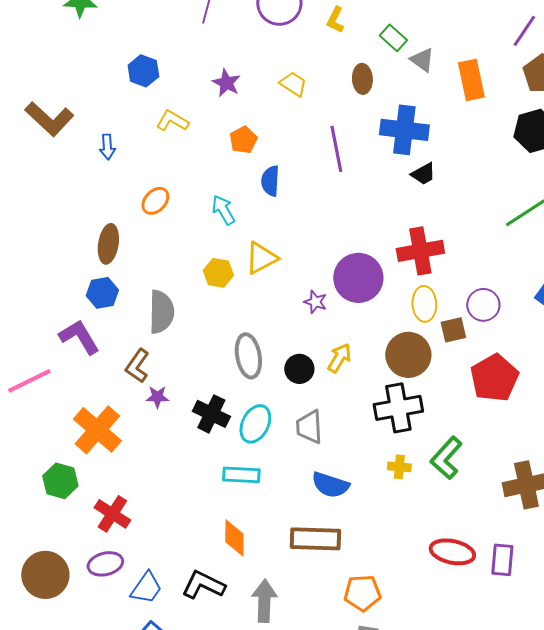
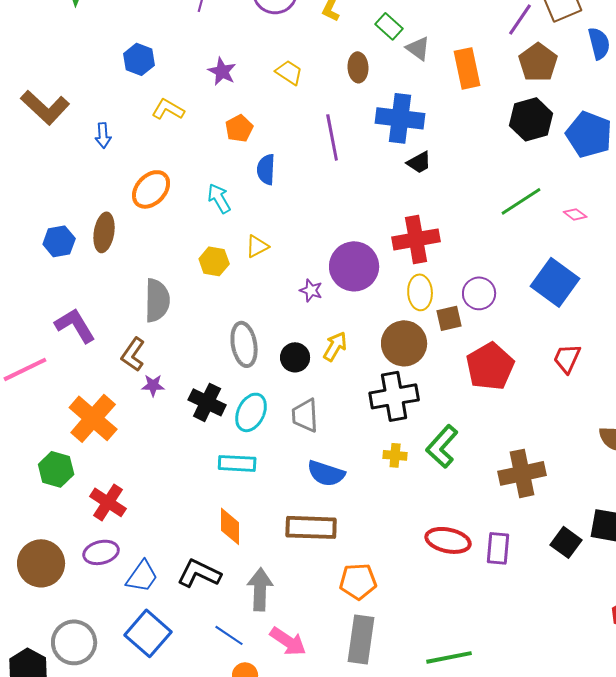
orange ellipse: (155, 201) -> (151, 189), size x1.4
yellow triangle: (261, 258) -> (257, 246), size x0.7
blue hexagon: (102, 293) -> (59, 241), moved

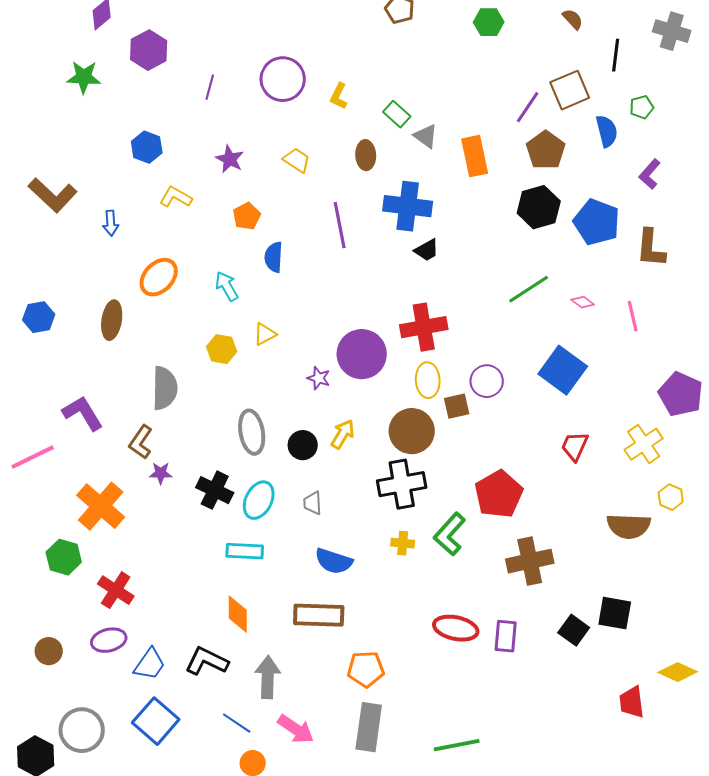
blue hexagon: (59, 241) -> (39, 317), moved
red pentagon: (490, 366) -> (499, 494), moved
gray trapezoid: (305, 415) -> (313, 503), size x0.7
brown circle: (41, 563) -> (49, 651), size x0.6

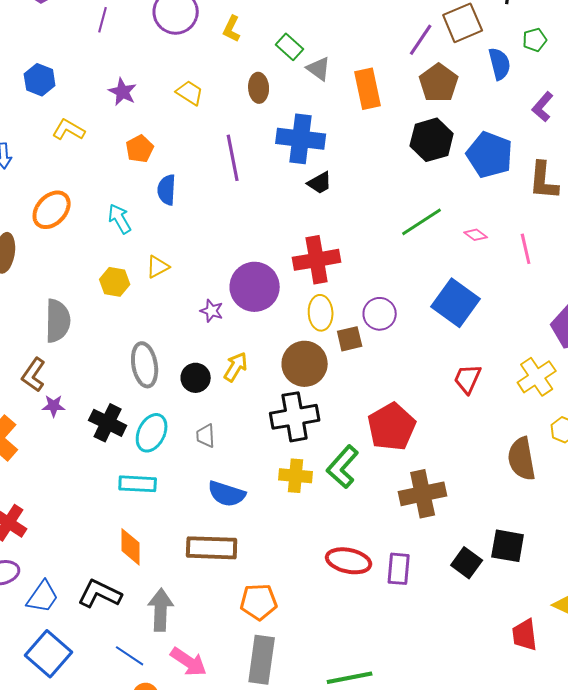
brown semicircle: (629, 526) -> (522, 459), turned 78
yellow cross: (403, 543) -> (296, 476), size x1.4

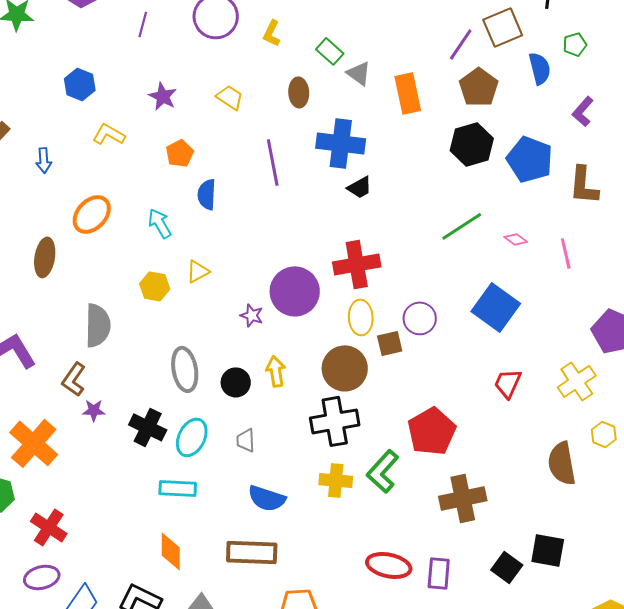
yellow arrow: (236, 367) -> (276, 371), turned -40

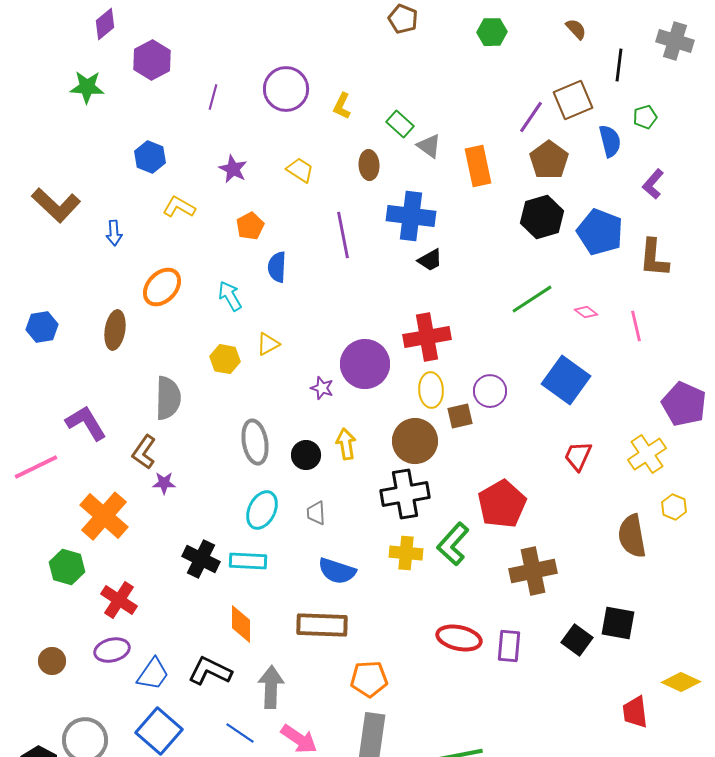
black cross: (148, 427) -> (201, 559), moved

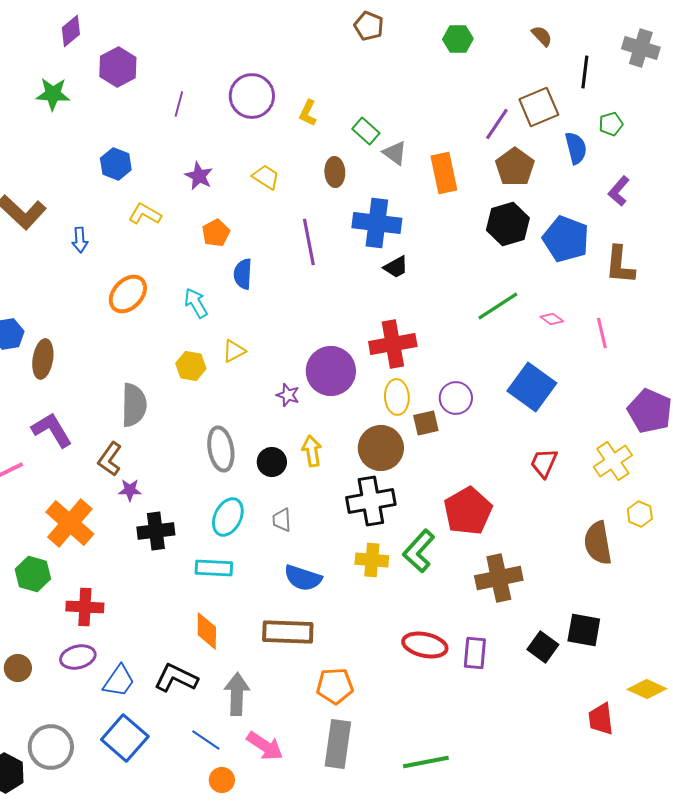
brown ellipse: (115, 330) -> (43, 359), moved
black cross: (201, 559) -> (156, 531), moved, turned -33
red cross: (119, 600) -> (85, 607), turned -30

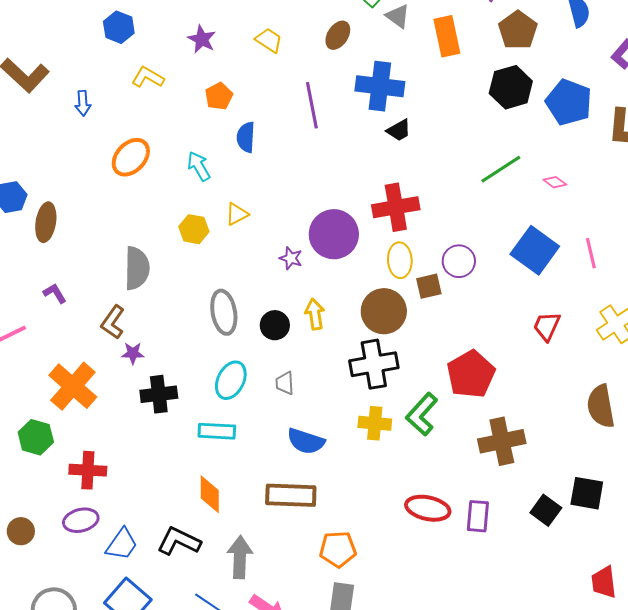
brown ellipse: (335, 172) -> (338, 35), turned 36
pink line: (602, 333) -> (591, 253), moved
purple L-shape: (52, 430) -> (55, 293), size x0.6

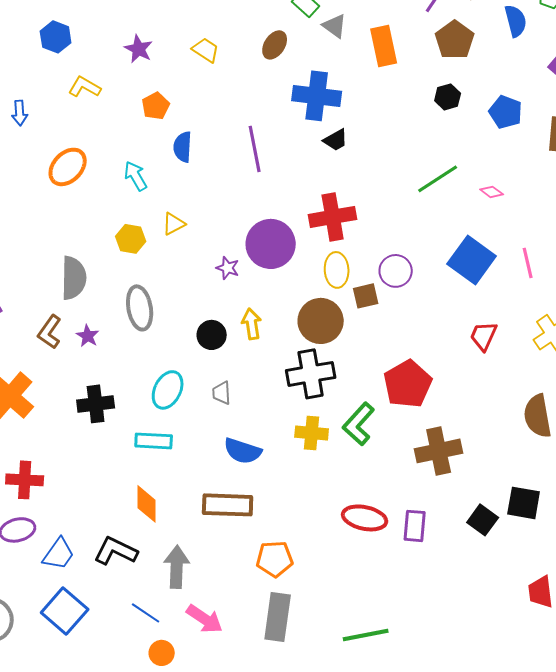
black hexagon: (511, 87) -> (448, 97), size x0.6
blue pentagon: (569, 102) -> (506, 112), size x0.7
purple line: (312, 105) -> (255, 149), moved
gray ellipse: (224, 312) -> (140, 308), moved
purple star: (133, 353) -> (88, 336), moved, turned 30

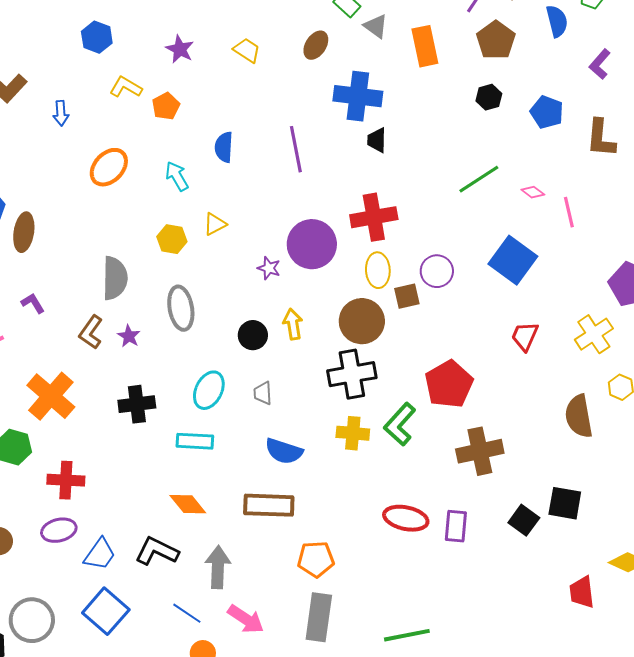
orange pentagon: (156, 106) -> (166, 106), moved
black trapezoid: (336, 140) -> (377, 140), turned 120
pink line: (528, 263) -> (569, 212), moved
orange diamond: (147, 504) -> (188, 504), turned -39

